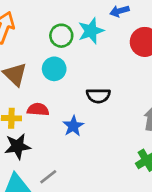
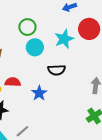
cyan star: (91, 31) -> (64, 39), moved
cyan circle: (54, 69) -> (35, 47), moved

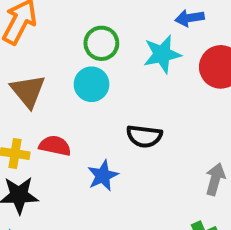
cyan star: (64, 39) -> (162, 54), moved
cyan circle: (35, 47) -> (92, 84), moved

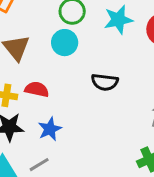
blue star: (103, 176) -> (50, 129), moved

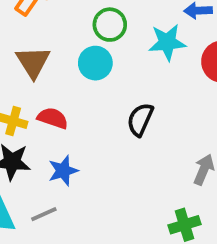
black semicircle: (105, 82) -> (140, 120), turned 100

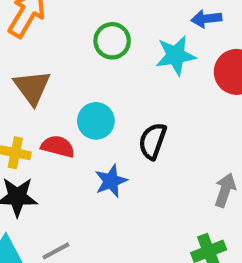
cyan circle: (95, 63) -> (96, 121), moved
blue star: (63, 171) -> (111, 181), moved

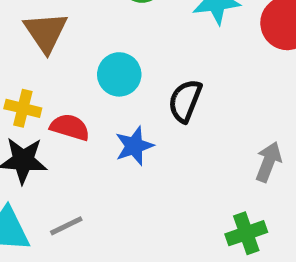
red semicircle: (58, 146) -> (70, 127), moved

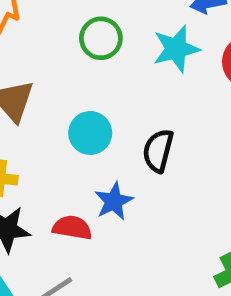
red semicircle: (70, 127) -> (72, 228), moved

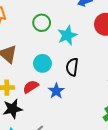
cyan star: (176, 49) -> (67, 35), moved
red semicircle: (72, 228) -> (31, 87), moved, turned -35

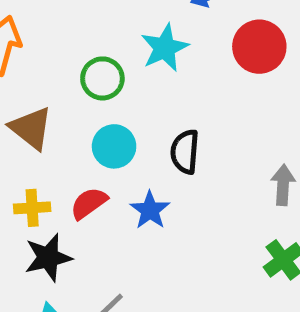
green circle: (42, 23) -> (102, 78), moved
cyan star: (67, 35) -> (165, 48), moved

